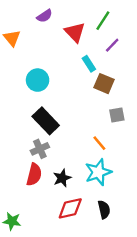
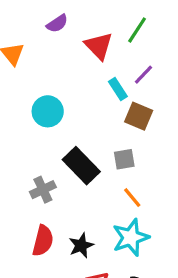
purple line: (112, 45) -> (143, 75), moved
gray square: (117, 115) -> (124, 159), moved
black rectangle: (46, 121) -> (81, 166), moved
gray cross: (40, 149) -> (43, 190), moved

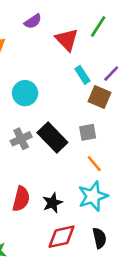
purple line: (143, 75) -> (111, 74), moved
gray cross: (43, 190) -> (21, 139), moved

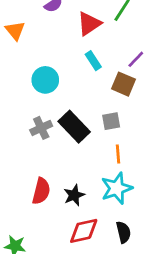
red triangle: (67, 40) -> (89, 24), turned 40
cyan rectangle: (82, 75) -> (93, 61), moved
orange line: (94, 164) -> (118, 154), turned 36

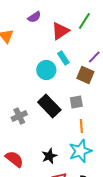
cyan circle: (45, 80) -> (46, 70), moved
gray cross: (41, 128) -> (19, 116), moved
red semicircle: (41, 191) -> (14, 159), moved, turned -66

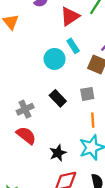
black rectangle: (49, 106) -> (58, 98), size x0.7
red semicircle: (14, 159) -> (26, 135), moved

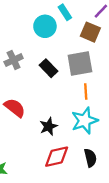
gray square: (87, 94) -> (80, 64), size x1.6
gray cross: (25, 109) -> (14, 60), moved

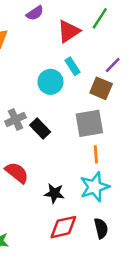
black rectangle: (48, 68) -> (40, 129), moved
black star: (48, 126) -> (54, 193), turned 30

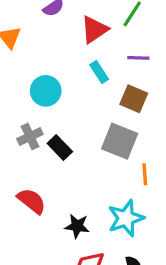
purple line: (113, 65) -> (138, 58), moved, turned 48
cyan circle: (50, 82) -> (46, 91), moved
gray square: (89, 123) -> (120, 141), turned 32
orange line: (96, 154) -> (145, 174), moved

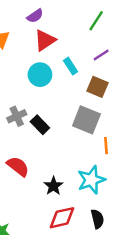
red triangle: (94, 30) -> (45, 40), moved
purple line: (138, 58) -> (101, 55), turned -35
cyan circle: (46, 91) -> (40, 75), moved
black star: (77, 226) -> (53, 186), turned 30

